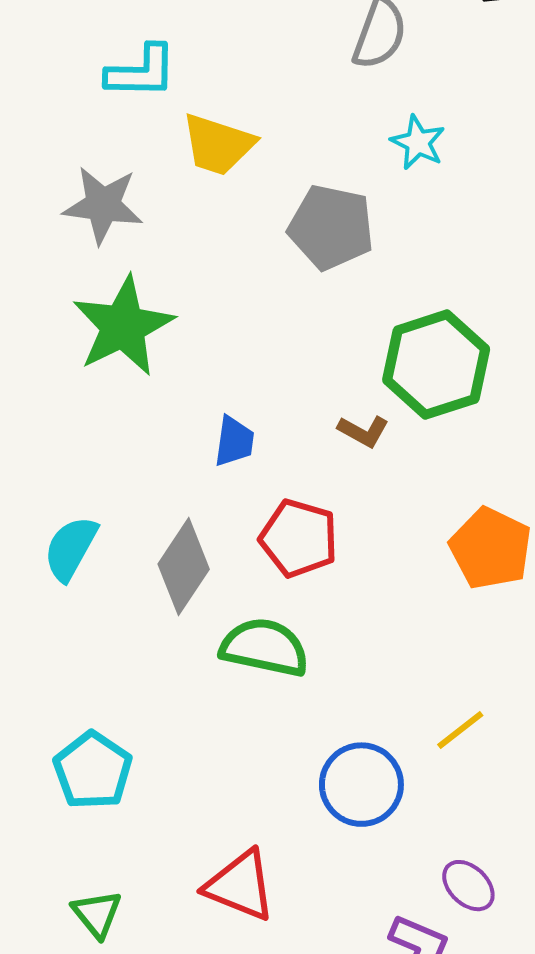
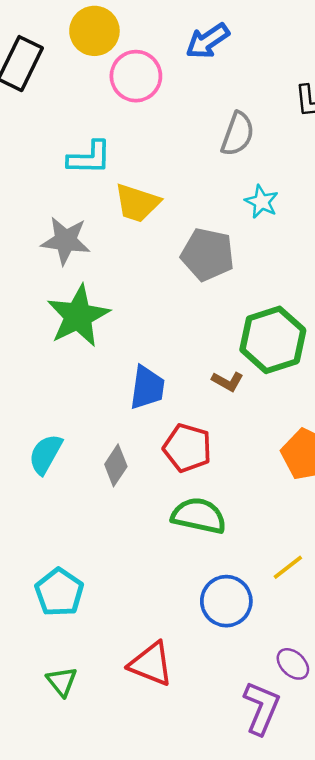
blue trapezoid: (234, 441) -> (147, 388), size x1.4
gray diamond: (184, 567) -> (116, 465), size x0.7
green semicircle: (264, 647) -> (199, 516), moved

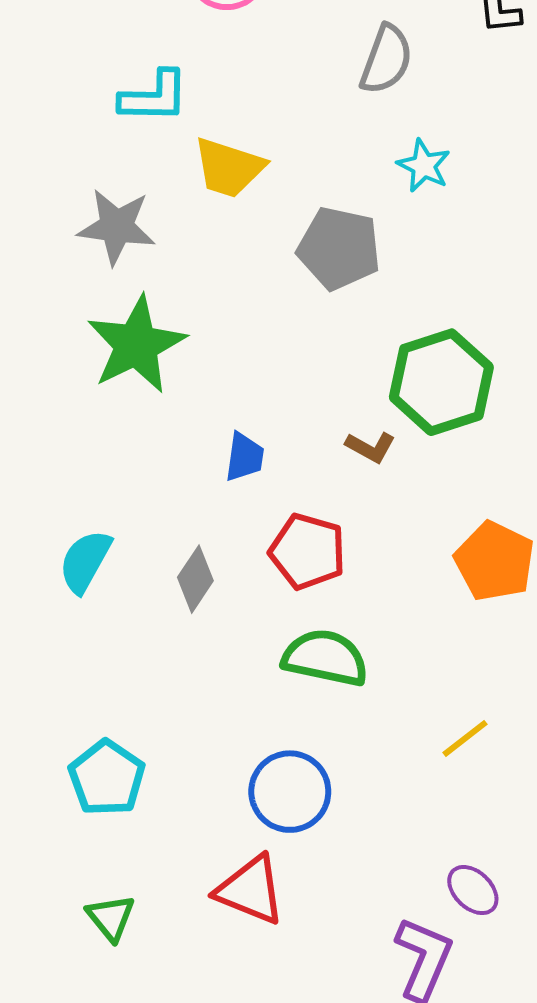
blue trapezoid: (147, 388) -> (245, 457), size x0.7
blue circle: (226, 601) -> (290, 792), moved

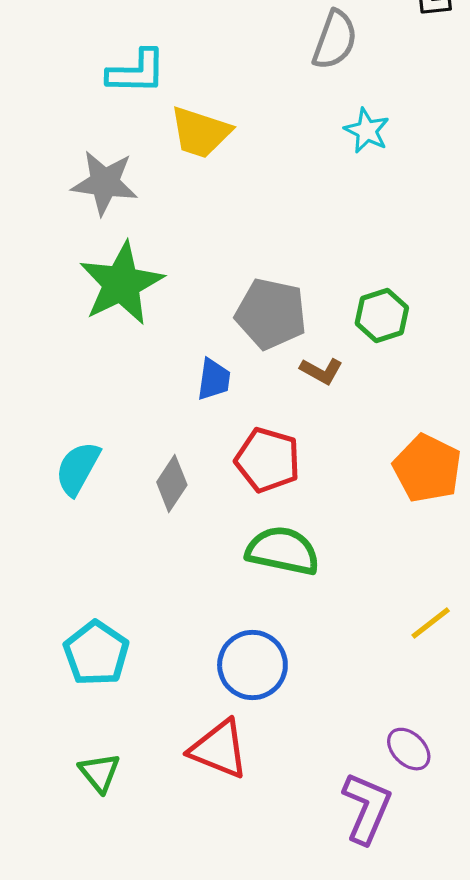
gray pentagon: (339, 248) -> (271, 314), moved
green hexagon: (441, 382) -> (382, 315), size x0.6
yellow line: (465, 738) -> (431, 623), moved

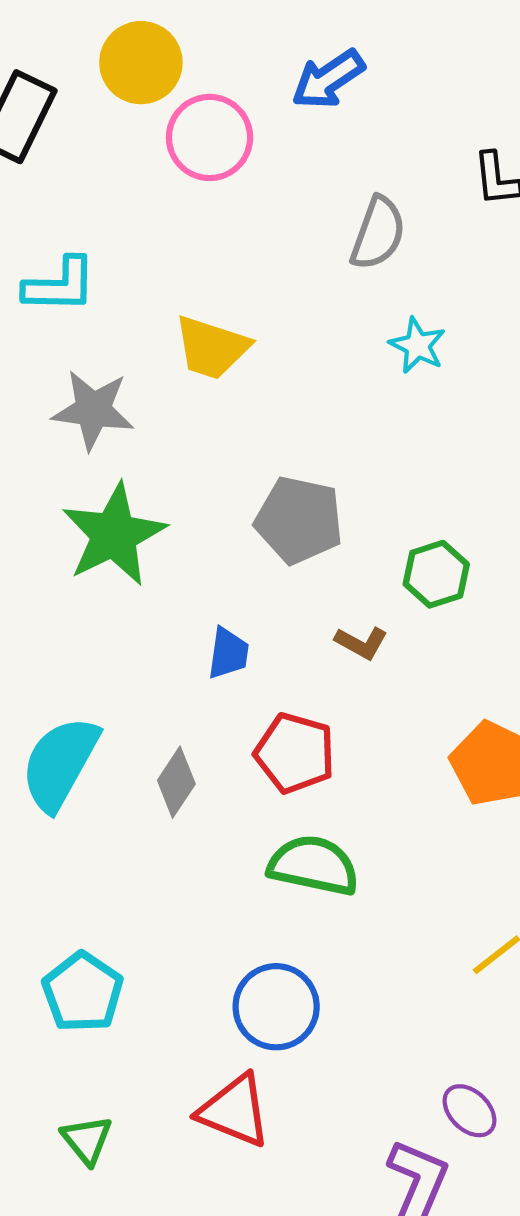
cyan L-shape: (137, 72) -> (60, 285), moved
gray pentagon: (271, 314) -> (299, 520), moved
cyan semicircle: (78, 468) -> (60, 763), size x1.4

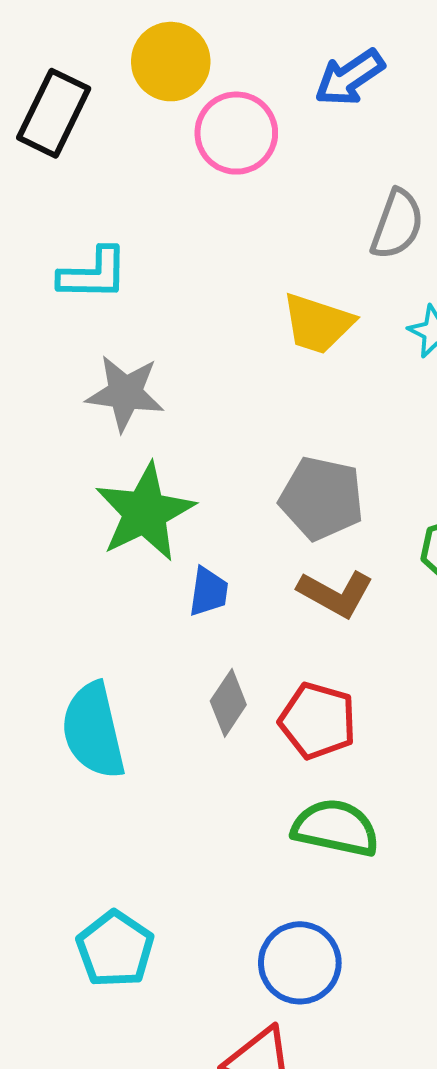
yellow trapezoid: (212, 348) -> (318, 324), moved
brown L-shape: (361, 643) -> (336, 594), moved, size x1.5
blue trapezoid: (228, 653) -> (208, 592), moved
cyan semicircle: (60, 763) -> (93, 731), turned -42
gray diamond: (176, 782) -> (228, 703), moved

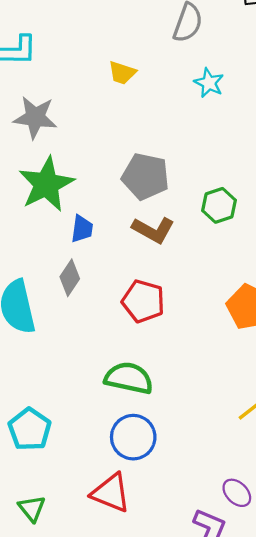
yellow trapezoid: (318, 324) -> (122, 73), moved, size x0.7
gray diamond: (228, 703) -> (70, 278), moved
green semicircle: (336, 828) -> (129, 378), moved

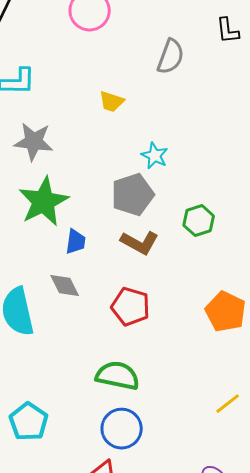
cyan star: (209, 83) -> (155, 156), moved
gray pentagon: (145, 176) -> (133, 195), turned -30
gray diamond: (70, 278) -> (65, 286), turned -60

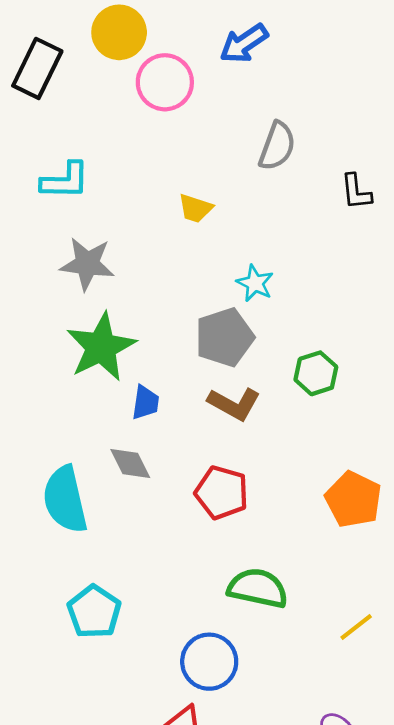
black L-shape: (228, 31) -> (356, 192), moved
green semicircle: (118, 376) -> (258, 588), moved
cyan pentagon: (29, 422) -> (94, 612), moved

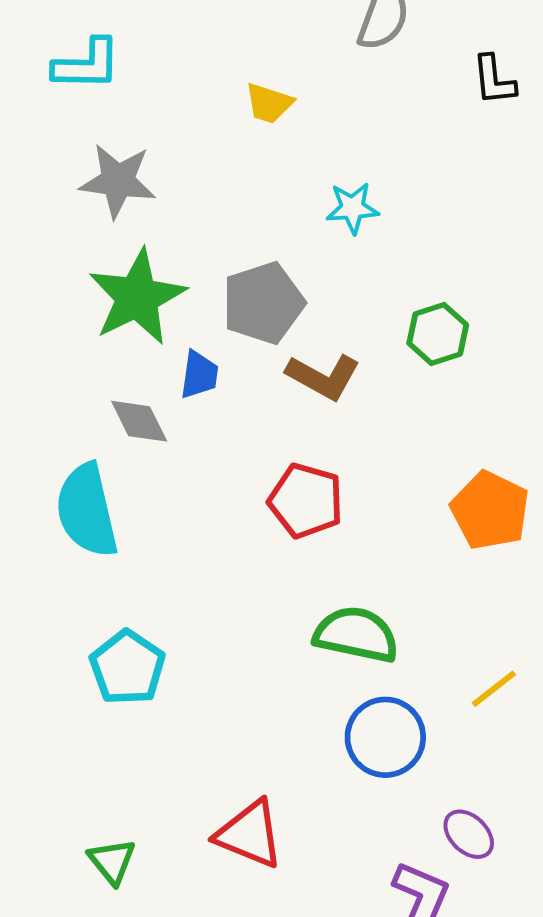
cyan star: (255, 283) -> (352, 208), turned -30
gray pentagon: (224, 337) -> (263, 303), moved
gray diamond: (130, 463) -> (139, 421), moved
blue circle: (209, 662) -> (385, 737), moved

